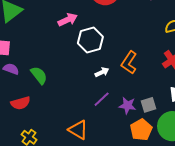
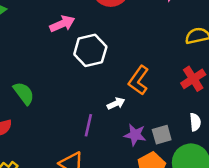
white arrow: (102, 72) -> (116, 104), moved
purple line: (102, 99) -> (88, 125), moved, turned -36

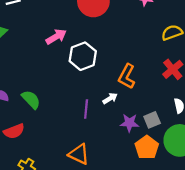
purple line: (88, 125) -> (86, 109), moved

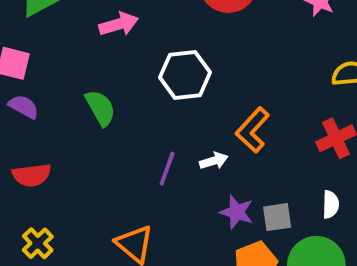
pink arrow: (56, 37) -> (119, 24), moved
green semicircle: (31, 99) -> (100, 108), moved

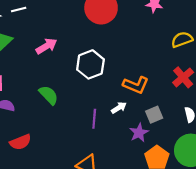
orange L-shape: (253, 130) -> (136, 85), turned -95
purple star: (237, 212) -> (139, 133), turned -30
gray square: (277, 217) -> (154, 115), moved

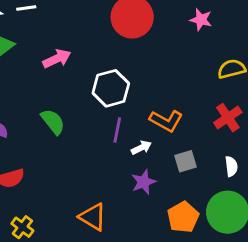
purple line: (94, 119) -> (117, 130), moved
purple star: (139, 133) -> (144, 182), moved

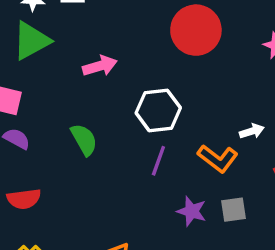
white arrow: (141, 148) -> (252, 131), moved
purple star: (144, 182) -> (192, 211), moved, turned 30

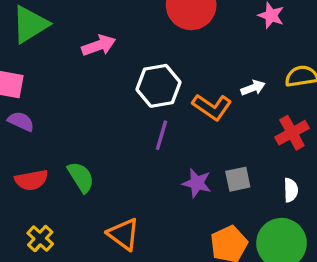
white arrow: (252, 131) -> (253, 88), moved
green semicircle: (84, 140) -> (81, 177), moved
orange L-shape: (218, 158) -> (212, 107), moved

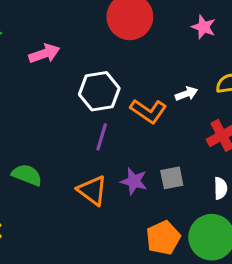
green semicircle: (81, 177) -> (27, 175), turned -36
orange triangle: (124, 234) -> (92, 190), moved

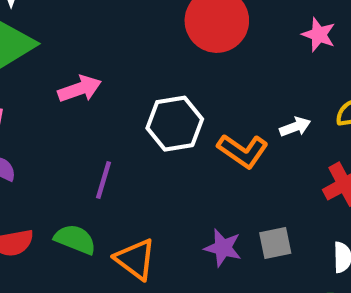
pink arrow: (44, 54) -> (80, 89), moved
purple line: (102, 137) -> (104, 180), moved
orange triangle: (92, 190) -> (135, 259), moved

